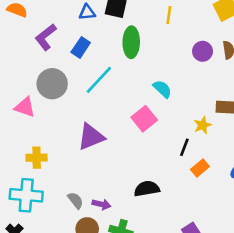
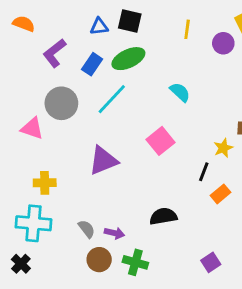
green ellipse: (131, 42) -> (128, 59), moved, turned 64
purple circle: (203, 51) -> (223, 43), moved
cyan semicircle: (162, 89) -> (180, 92), moved

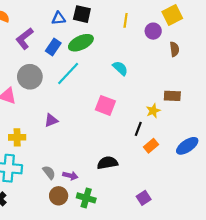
pink square: (160, 141) -> (105, 105), turned -30
purple triangle: (103, 160) -> (51, 120), moved, size x0.6

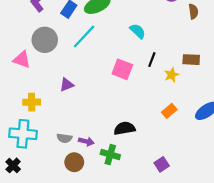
black line: (138, 129) -> (152, 60), moved
gray semicircle: (49, 172) -> (64, 138), turned 136
green cross: (86, 198) -> (110, 155), moved

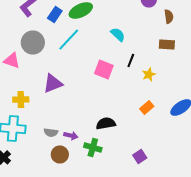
brown rectangle: (191, 60) -> (167, 44), moved
purple triangle: (67, 85) -> (53, 84), size x1.5

